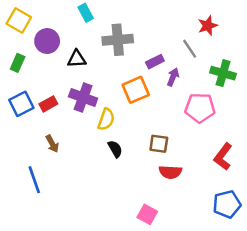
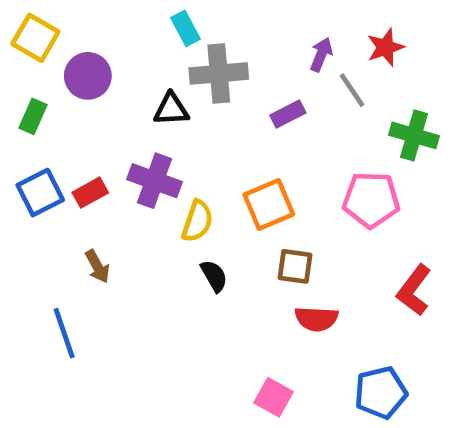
cyan rectangle: (86, 13) -> (185, 28), moved
black triangle: (77, 59) -> (171, 109), moved
purple arrow: (173, 77) -> (321, 54), moved
orange square: (136, 90) -> (269, 204), moved
blue pentagon: (227, 204) -> (381, 393), moved

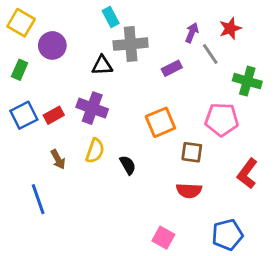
yellow semicircle: (197, 221) -> (95, 151), moved
brown square: (295, 266) -> (192, 152), moved

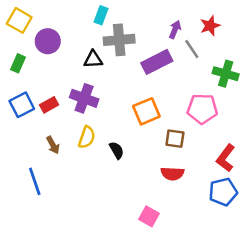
cyan rectangle: (111, 17) -> (101, 15), turned 48
purple rectangle: (172, 68) -> (157, 62), size x1.6
blue pentagon: (227, 235) -> (223, 192), moved

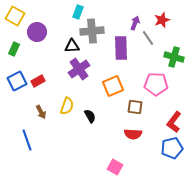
purple rectangle: (157, 62) -> (121, 48), turned -65
purple cross: (84, 98) -> (79, 69), moved, turned 35

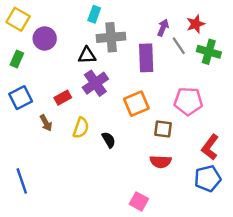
green cross: (174, 57) -> (209, 52), moved
red rectangle: (38, 81) -> (63, 98), moved
brown arrow: (41, 112) -> (46, 123), moved
blue line: (27, 140) -> (22, 181), moved

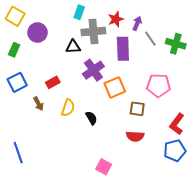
red star: (196, 24) -> (116, 19), moved
purple cross: (95, 83) -> (93, 70), moved
pink square: (139, 201) -> (104, 167), moved

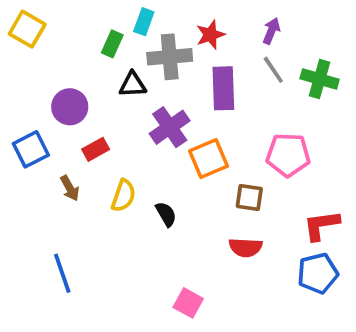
purple arrow: (137, 23) -> (271, 31), moved
purple circle: (37, 33) -> (70, 107), moved
green rectangle: (14, 50) -> (112, 44), moved
red L-shape: (177, 124) -> (321, 225), turned 45
blue line: (18, 153) -> (62, 273), moved

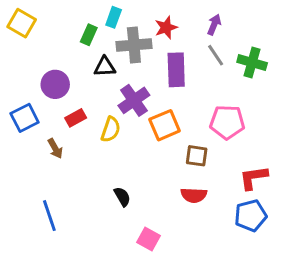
yellow semicircle: (123, 196) -> (111, 130), moved
black semicircle: (166, 214) -> (122, 197), moved

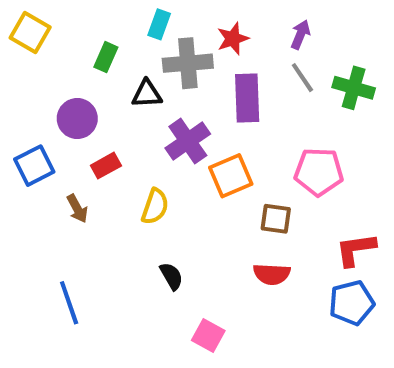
green rectangle: (89, 35) -> (106, 57), moved
yellow semicircle: (111, 130) -> (155, 207), moved

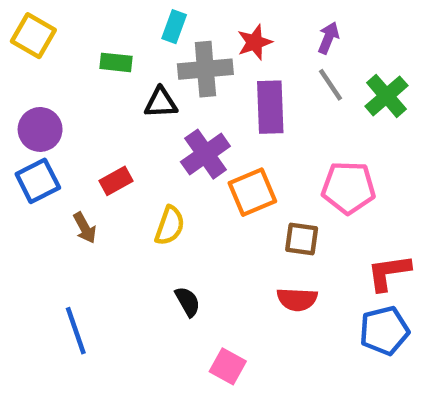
green rectangle: (106, 57) -> (116, 62), turned 72
green cross: (354, 88) -> (386, 96), turned 33
purple circle: (77, 118) -> (40, 129), moved

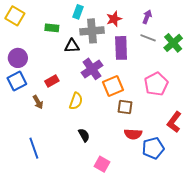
gray line: (331, 85) -> (148, 38), turned -35
pink pentagon: (348, 188) -> (156, 84), turned -30
brown square: (302, 239) -> (125, 107), moved
red L-shape: (389, 273) -> (174, 122), turned -45
blue pentagon: (384, 331) -> (153, 148), moved

